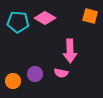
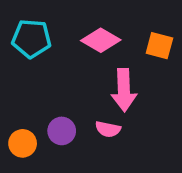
orange square: (90, 16) -> (159, 46), moved
pink diamond: (45, 18) -> (101, 40), moved

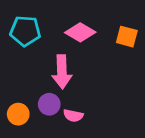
pink arrow: (124, 90) -> (62, 72), moved
pink semicircle: (108, 129) -> (73, 116), moved

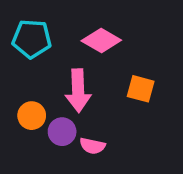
orange square: (127, 37) -> (141, 89), moved
orange circle: (18, 114) -> (32, 116), moved

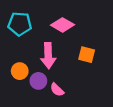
pink semicircle: (92, 146) -> (57, 90), turned 32

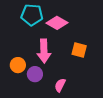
cyan pentagon: (20, 24) -> (32, 15), moved
pink semicircle: (57, 90) -> (60, 85), moved, turned 72

